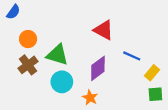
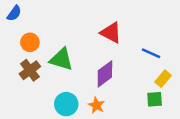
blue line: (132, 56) -> (151, 53), moved
cyan circle: (62, 82) -> (66, 104), moved
green square: (155, 94) -> (155, 99), moved

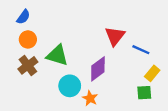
blue semicircle: (14, 13) -> (23, 17), moved
red triangle: (111, 33) -> (115, 36), moved, turned 40
cyan circle: (66, 104) -> (70, 86), moved

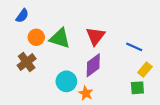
red triangle: (115, 36) -> (95, 36), moved
orange circle: (28, 39) -> (36, 37), moved
green triangle: (57, 55) -> (60, 38), moved

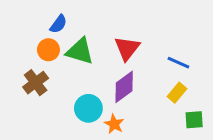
blue semicircle: (22, 16) -> (58, 24), moved
yellow rectangle: (145, 70) -> (177, 93), moved
green square: (137, 88) -> (194, 120), moved

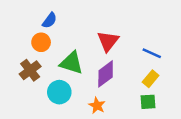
green triangle: (80, 51) -> (71, 63), moved
cyan circle: (88, 108) -> (59, 92), moved
green square: (194, 120) -> (148, 102), moved

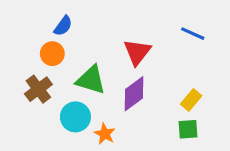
blue line: (152, 53) -> (193, 34), moved
orange star: (97, 106) -> (105, 134), moved

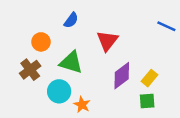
blue semicircle: (63, 26) -> (71, 20), moved
blue line: (193, 34) -> (166, 26), moved
purple diamond: (134, 94) -> (122, 76), moved

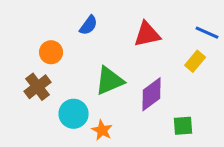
red triangle: (107, 41) -> (147, 34), moved, turned 40
green triangle: (71, 62) -> (110, 81), moved, turned -40
yellow rectangle: (150, 78) -> (195, 61), moved

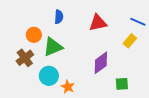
blue semicircle: (89, 25) -> (59, 17), turned -32
green triangle: (110, 81) -> (53, 47), moved

